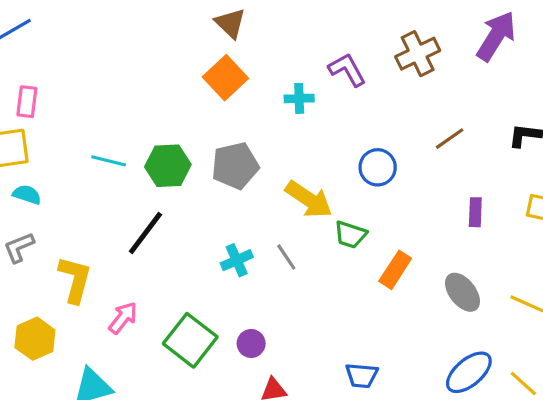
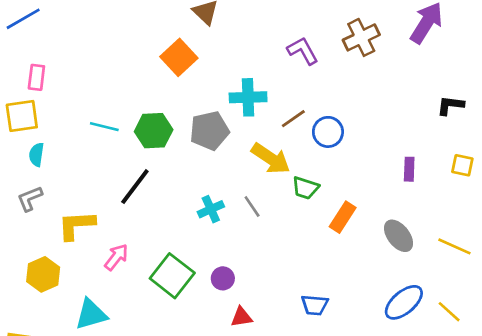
orange square: (225, 78) -> (179, 57), moved
cyan cross: (299, 98) -> (248, 97), moved, size x1.5
brown line: (450, 139) -> (293, 119), moved
cyan semicircle: (27, 195) -> (36, 155), turned -100
yellow L-shape: (75, 279) -> (76, 225), turned -108

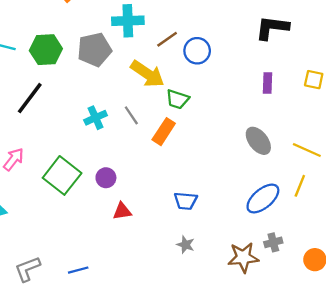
black L-shape: (450, 105) -> (272, 28), moved, size x1.4
orange rectangle: (343, 217) -> (164, 132), moved
yellow line: (449, 312) -> (300, 186), moved, turned 70

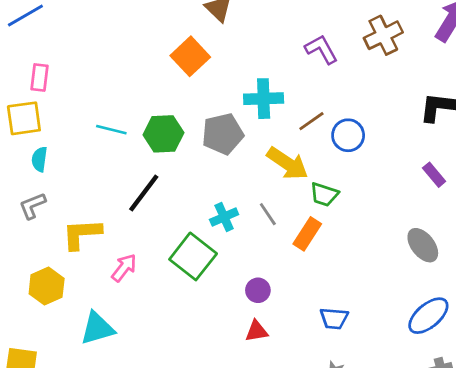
purple rectangle: (268, 83) -> (434, 175), turned -42
green square: (62, 175) -> (193, 256), moved
purple circle: (106, 178) -> (258, 290), moved

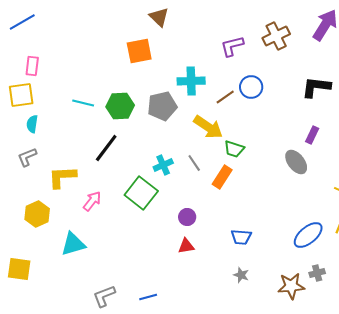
purple L-shape: (321, 49) -> (232, 46), turned -75
orange square: (190, 56) -> (139, 51), turned 32
blue circle: (348, 135) -> (251, 87), moved
purple rectangle: (434, 175) -> (312, 135), turned 66
gray ellipse: (423, 245) -> (296, 162), moved

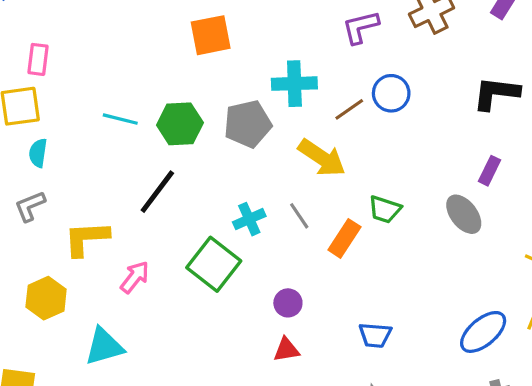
green trapezoid: (234, 149) -> (385, 209), moved

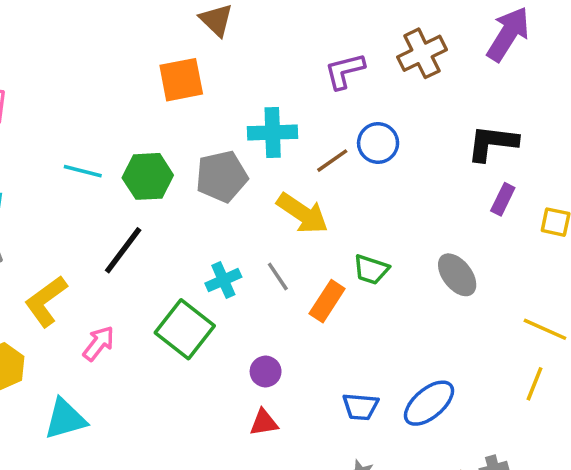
purple rectangle: (490, 171) -> (503, 199), moved
yellow L-shape: (86, 238) -> (46, 301), turned -33
blue ellipse: (483, 332) -> (429, 403), moved

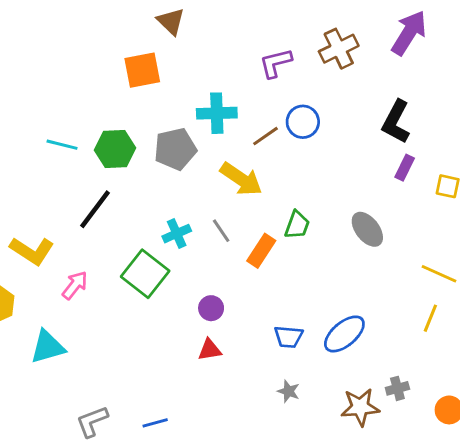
black L-shape: (492, 143) -> (396, 122), turned -69
green trapezoid: (371, 270) -> (297, 225), turned -88
yellow L-shape: (46, 301) -> (32, 251), turned -111

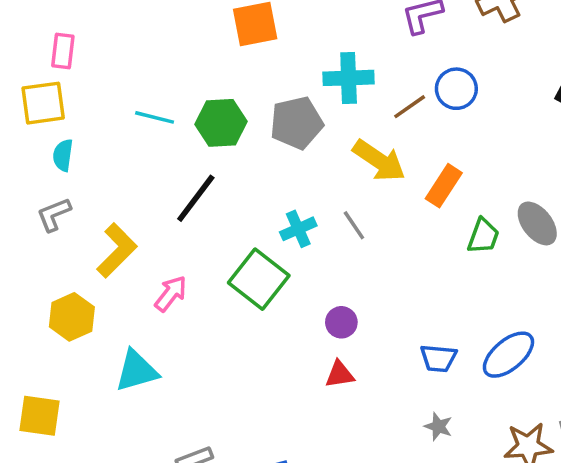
green trapezoid: (297, 225) -> (483, 236), moved
yellow L-shape: (32, 251) -> (117, 250), turned -78
orange rectangle: (261, 251) -> (444, 186), moved

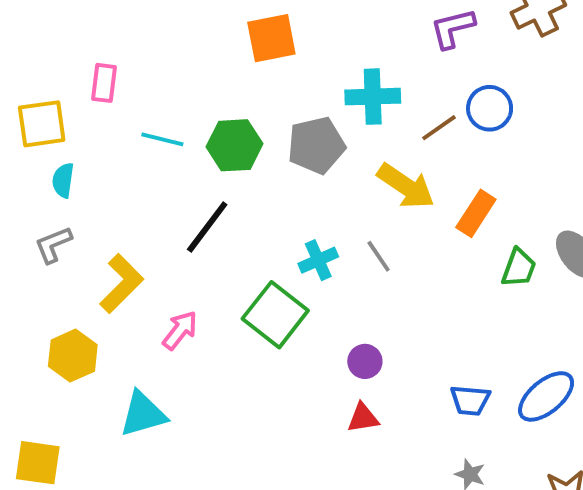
pink rectangle: (63, 51) -> (104, 83), moved

